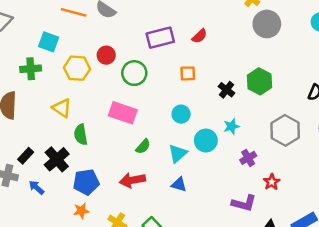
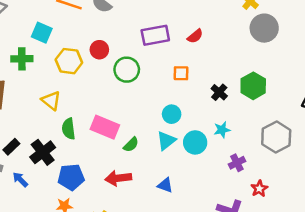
pink rectangle: (123, 113) -> (105, 127), moved
cyan triangle: (178, 153) -> (166, 141), moved

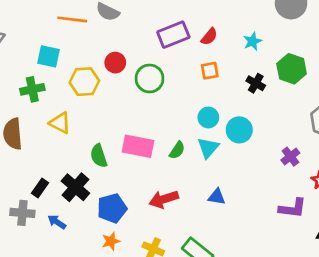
red semicircle: (195, 36) -> (209, 37), moved
yellow triangle: (51, 101) -> (60, 123), moved
cyan star: (222, 130) -> (253, 41), moved
cyan circle: (195, 142) -> (239, 130), moved
green semicircle: (131, 145) -> (177, 150), moved

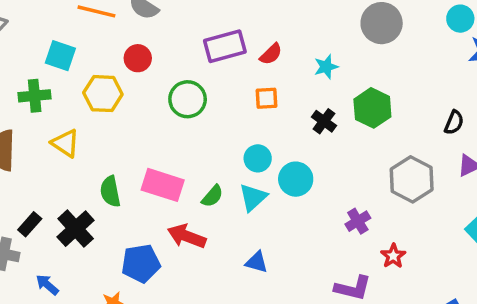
red circle: (115, 63) -> (138, 58), moved
red arrow: (164, 199) -> (187, 236), moved, turned 32
blue pentagon: (112, 208) -> (141, 263), moved
blue arrow: (57, 222) -> (47, 285), moved

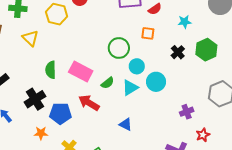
green circle: (188, 99) -> (119, 48), moved
black cross: (76, 229) -> (35, 99), moved

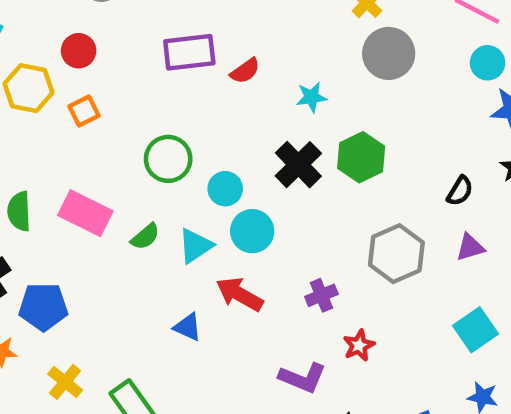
orange square: (148, 33) -> (84, 111), moved, turned -32
black cross: (178, 52) -> (298, 165), size x1.5
cyan circle: (137, 66) -> (225, 189), moved
red arrow: (89, 103) -> (240, 294), moved

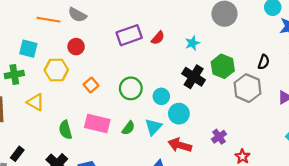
orange square: (84, 111) -> (91, 85), moved
black semicircle: (460, 191) -> (264, 62), moved
gray hexagon: (396, 254) -> (248, 88), moved

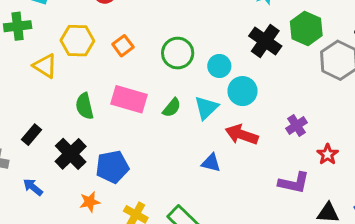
yellow hexagon: (56, 70) -> (77, 41), moved
black rectangle: (17, 154) -> (31, 135), moved

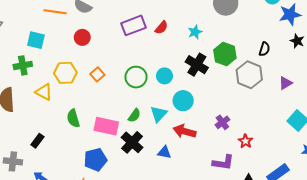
cyan circle: (219, 66) -> (164, 76), moved
pink rectangle: (129, 99) -> (106, 126), moved
black cross: (71, 154) -> (132, 142), moved

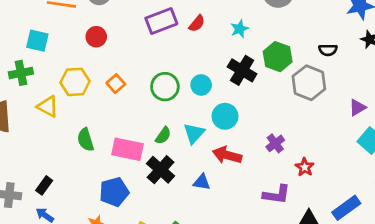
black semicircle: (264, 49) -> (328, 50), turned 72
purple triangle: (286, 83) -> (357, 107), moved
black rectangle: (37, 141) -> (44, 185), moved

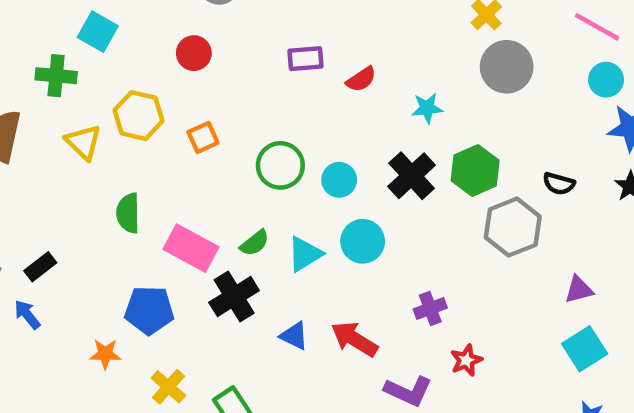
purple rectangle: (161, 21) -> (305, 59), size x0.7
red arrow: (227, 155) -> (354, 339), moved

